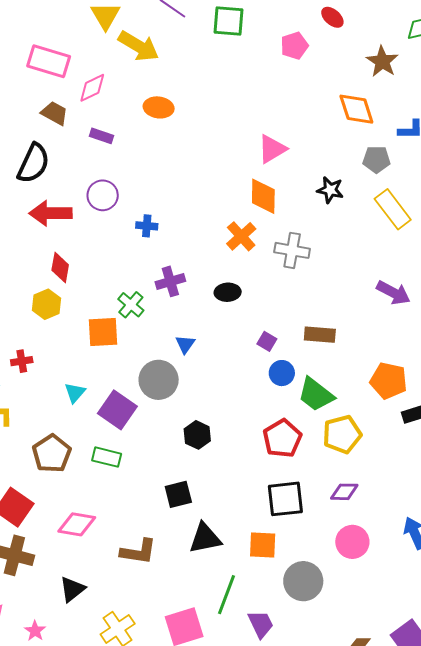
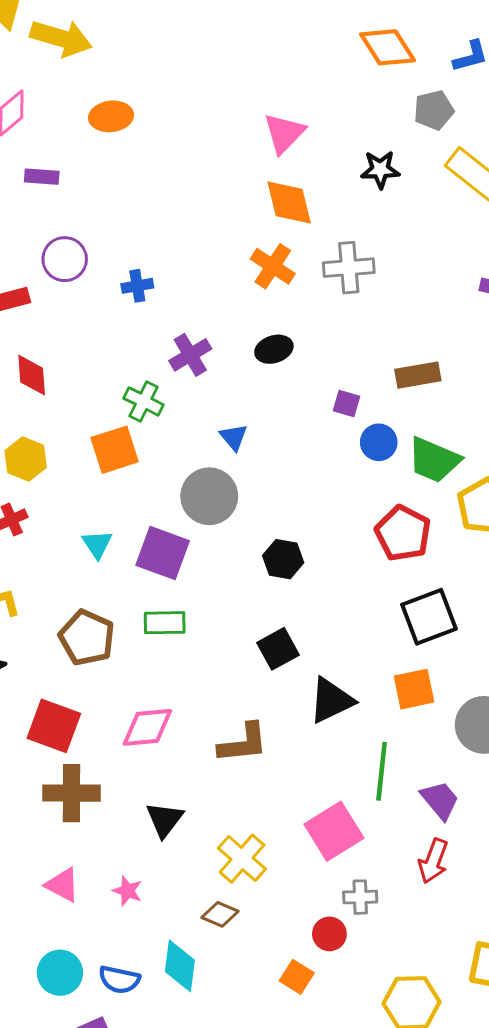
yellow hexagon: (46, 304) -> (26, 459), moved

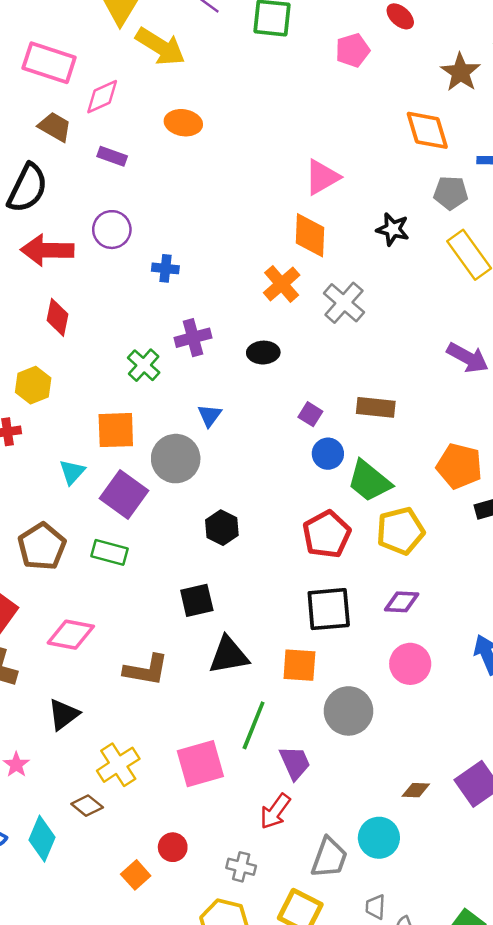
gray cross: (349, 268) -> (344, 303), turned 30
orange square: (115, 450) -> (116, 430), moved
gray cross: (360, 897) -> (241, 867), moved

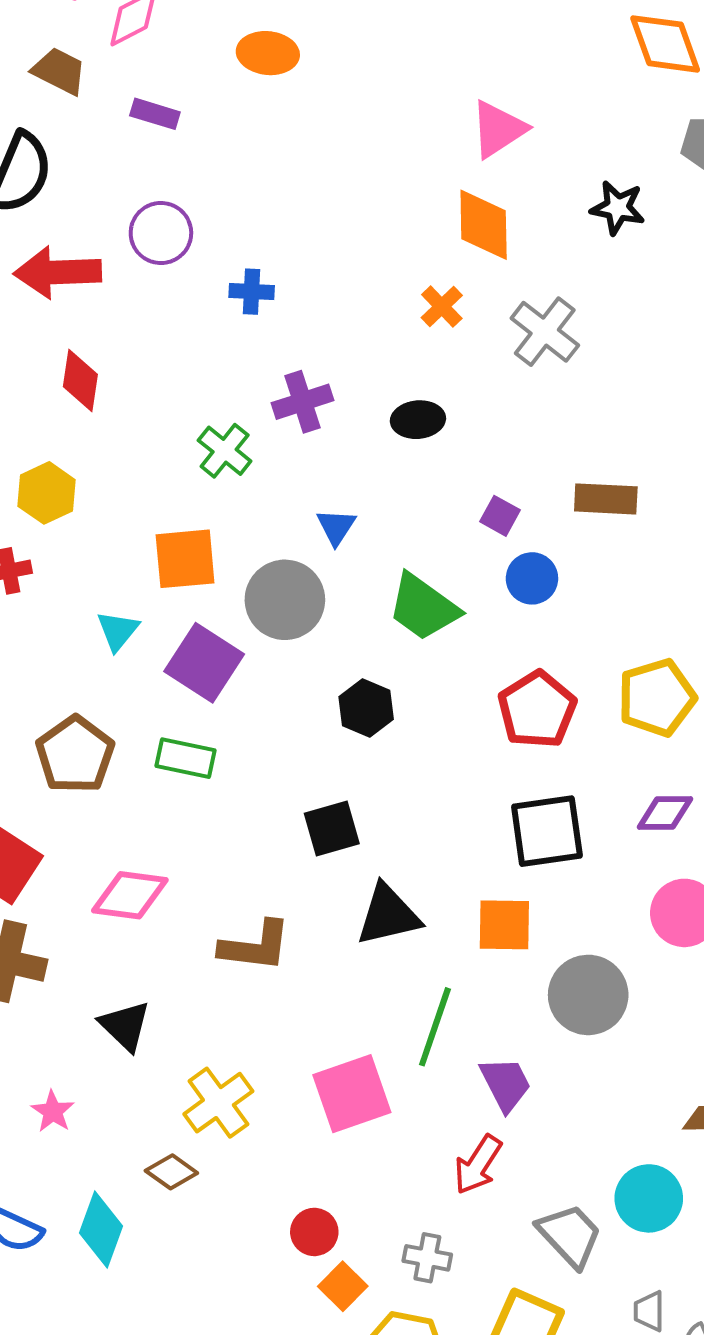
orange cross: (282, 284) -> (442, 307), size x0.7
green trapezoid: (369, 481) -> (423, 607), moved
black triangle: (63, 714) -> (125, 1026), turned -36
gray trapezoid: (329, 858) -> (570, 1235), turned -60
orange square: (136, 875) -> (343, 1286), moved

